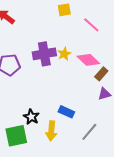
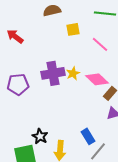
blue rectangle: (66, 112) -> (88, 136), moved, turned 35

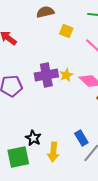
yellow square: (73, 29) -> (66, 31), turned 32

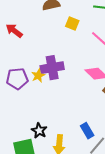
yellow star: (66, 75) -> (38, 76), moved

